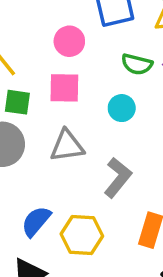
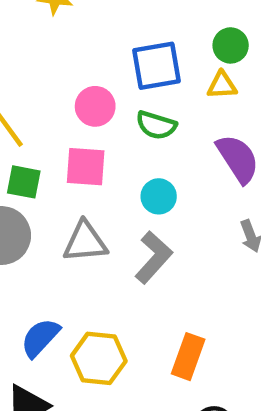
green semicircle: (137, 64) -> (156, 125), moved
gray L-shape: (118, 178) -> (154, 257), moved

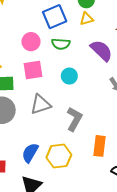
gray L-shape: (154, 257) -> (74, 119), moved

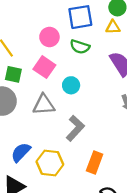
pink square: (33, 70) -> (44, 67), turned 30
cyan circle: (69, 76) -> (71, 85), moved

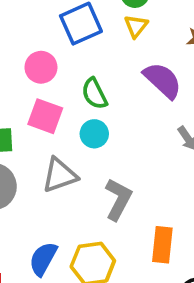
yellow triangle: (113, 27) -> (136, 26), turned -35
green semicircle: (80, 47) -> (94, 94), moved, turned 60

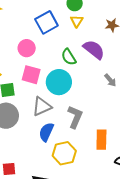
green semicircle: (94, 94) -> (69, 57), moved
cyan circle: (94, 134) -> (59, 82), size x1.6
blue semicircle: (43, 259) -> (46, 132), moved

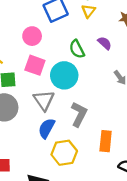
purple semicircle: (94, 50) -> (105, 43), size x0.6
gray triangle: (42, 106) -> (44, 100), turned -45

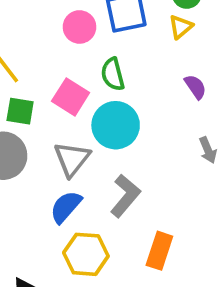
pink circle: (32, 36) -> (79, 27), moved
green semicircle: (77, 49) -> (113, 74), moved

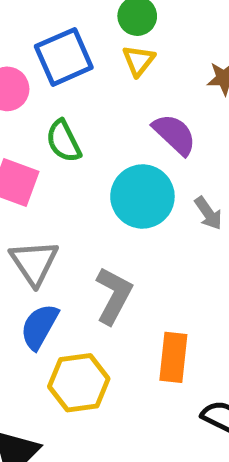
purple semicircle: (195, 87) -> (174, 134), size x1.4
cyan circle: (116, 125) -> (142, 196), moved

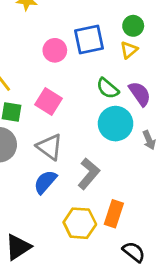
green semicircle: (63, 141) -> (108, 88), moved, turned -35
gray triangle: (34, 263) -> (50, 147), turned -32
yellow hexagon: (79, 383) -> (80, 223), moved

